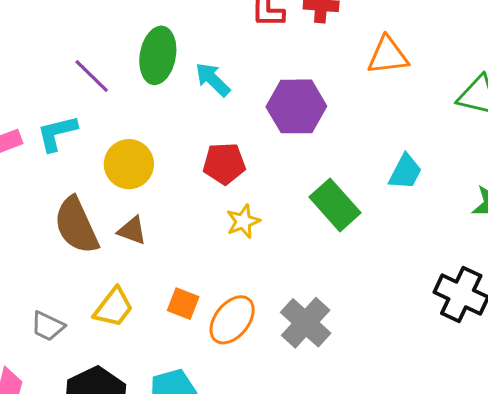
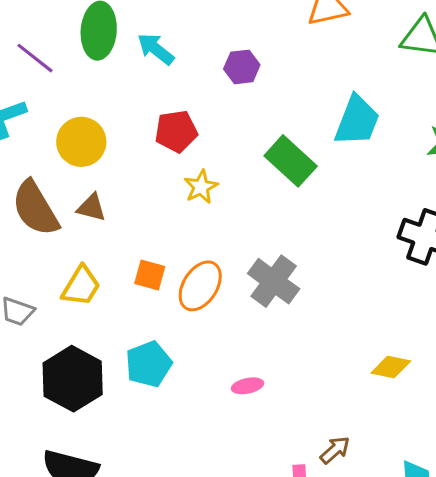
purple hexagon: (296, 106) -> (242, 67), size x0.6
cyan trapezoid: (405, 172) -> (357, 121), size x1.4

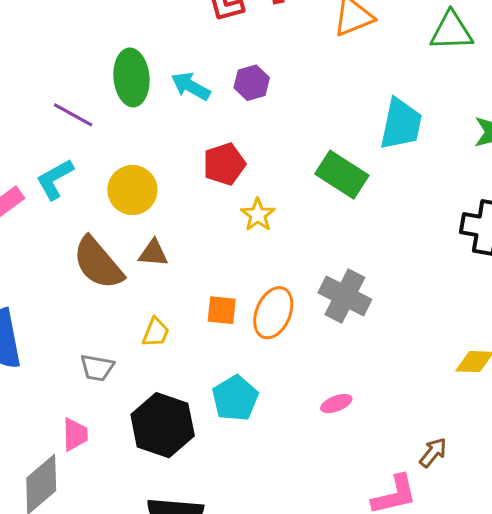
purple hexagon: (242, 67) -> (252, 83), moved
yellow trapezoid: (81, 286) -> (156, 332), size x0.7

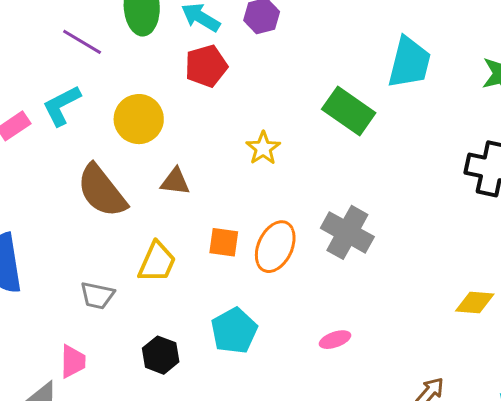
red pentagon: (224, 164) -> (206, 66), moved
brown triangle: (153, 253) -> (175, 182), moved
yellow trapezoid: (156, 332) -> (157, 262), size x1.4
black hexagon: (163, 425) -> (161, 355), size x0.6

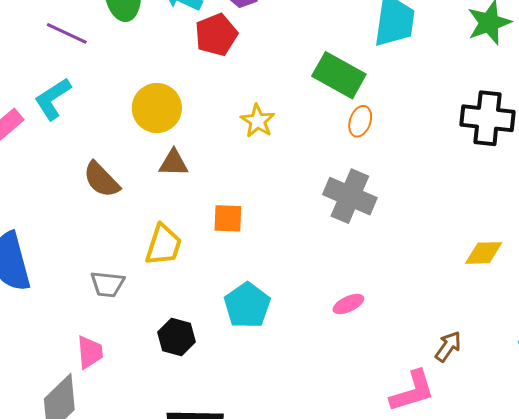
red pentagon: (206, 66) -> (216, 35), moved
yellow circle: (139, 119) -> (157, 108), moved
brown semicircle: (102, 191) -> (101, 180), size x0.7
orange ellipse: (275, 247) -> (360, 121), moved, size x0.6

